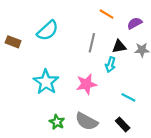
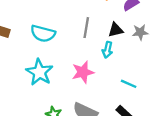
cyan semicircle: (48, 31) -> (43, 34), moved, turned 60

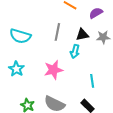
cyan star: (39, 72) -> (16, 69), size x0.7
cyan line: (129, 84) -> (92, 81), turned 56

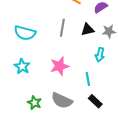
cyan arrow: (75, 51) -> (100, 55), moved
cyan line: (92, 81) -> (88, 79), moved

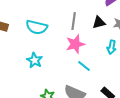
pink star: (60, 66) -> (75, 44), moved
cyan line: (88, 79) -> (84, 66), moved, turned -40

